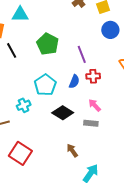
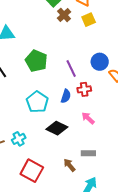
blue circle: (110, 30) -> (100, 62), moved
cyan cross: (24, 105) -> (19, 139), moved
gray rectangle: (91, 123) -> (88, 153), moved
red square: (20, 153) -> (32, 171), moved

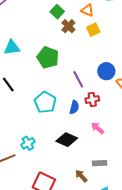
green pentagon: (36, 61) -> (48, 58), moved
cyan pentagon: (37, 102) -> (45, 102), moved
cyan cross: (19, 139) -> (28, 143), moved

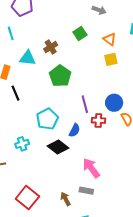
brown cross: (68, 26) -> (51, 47), moved
red cross: (92, 100) -> (98, 120), moved
pink arrow: (97, 128) -> (91, 168), moved, size x1.5
black diamond: (67, 140) -> (58, 147), moved
cyan cross: (28, 143) -> (22, 144), moved

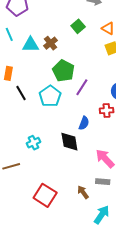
cyan triangle: (28, 58) -> (31, 45), moved
purple line: (85, 104) -> (82, 87), moved, turned 54
cyan pentagon: (47, 119) -> (50, 96), moved
black diamond: (58, 147) -> (69, 142), turned 50

